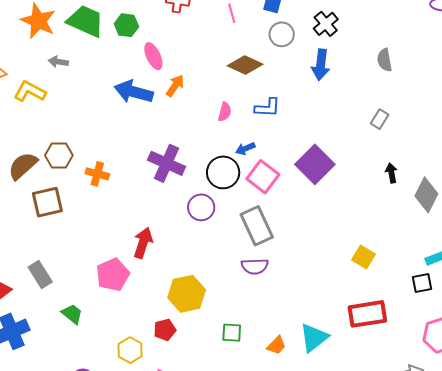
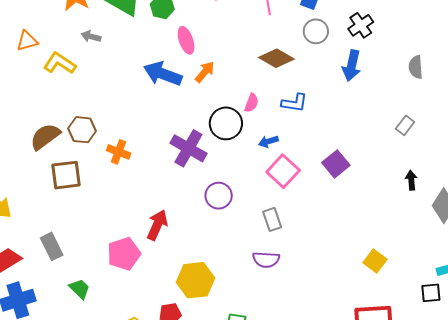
purple square: (315, 164) -> (336, 164), size x0.7
black circle: (223, 172) -> (226, 123), moved
gray rectangle: (257, 226) -> (272, 219), size x0.6

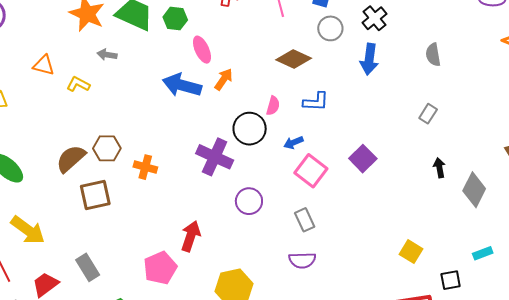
orange triangle: (27, 41) -> (44, 65), turned 35
yellow L-shape: (60, 63) -> (78, 84), size x0.7
black square: (431, 293) -> (451, 280), moved

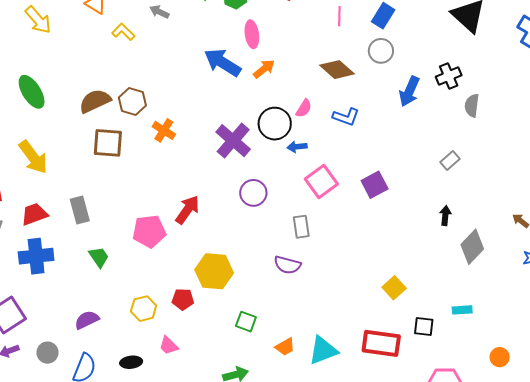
black cross: (375, 18) -> (449, 76), moved
blue arrow: (293, 143) -> (297, 147), moved

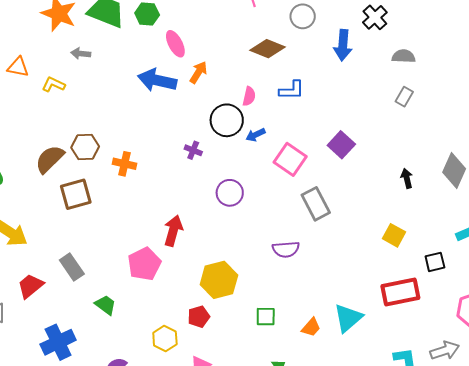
gray semicircle: (472, 106) -> (404, 56), moved, turned 105
purple cross: (233, 141) -> (193, 150), size x0.5
black arrow: (445, 216) -> (407, 178), moved
gray rectangle: (301, 227) -> (316, 204), moved, size x1.4
blue cross: (36, 256) -> (58, 342), moved

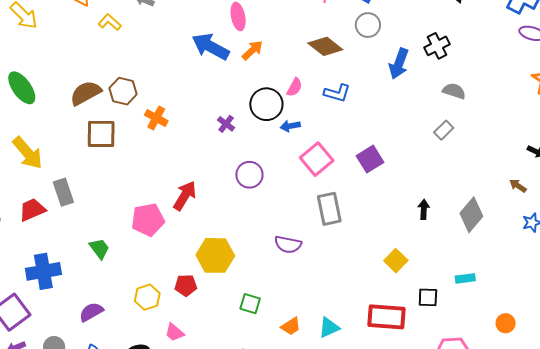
gray rectangle: (72, 267) -> (63, 192), moved
cyan triangle: (348, 318) -> (329, 328), size x0.7

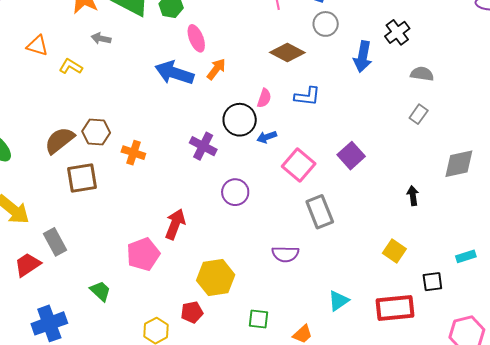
purple cross: (226, 124) -> (203, 146), size x1.5
gray diamond: (471, 215) -> (459, 164), moved, turned 48
cyan triangle: (329, 328) -> (338, 301), moved

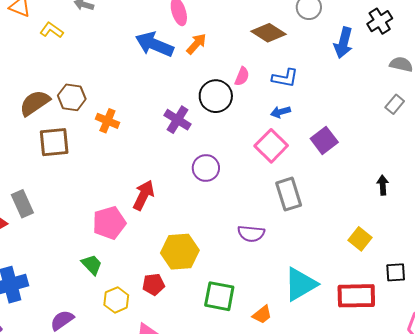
blue arrow: (267, 137) -> (281, 112), moved
green trapezoid: (100, 291) -> (92, 265), moved
cyan triangle: (338, 301) -> (300, 284), size x1.6
green square: (258, 319) -> (219, 296), size x1.5

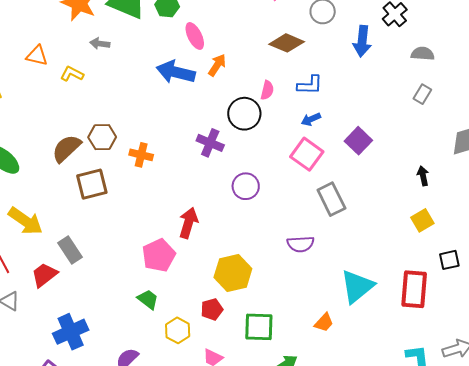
yellow square: (360, 239) -> (422, 220), moved, turned 30
green square: (219, 296) -> (259, 327), moved
red rectangle: (356, 296) -> (414, 289), turned -75

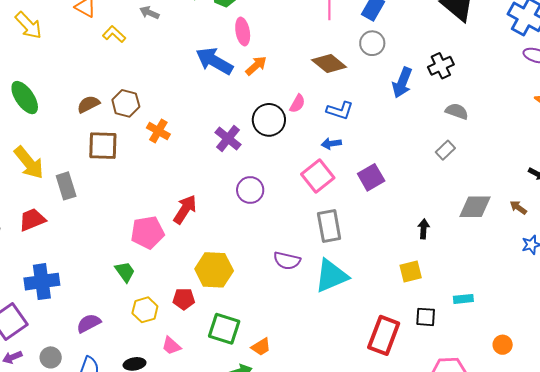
brown semicircle: (66, 148) -> (88, 104), size x0.7
gray rectangle: (70, 250) -> (66, 186), moved
cyan triangle: (357, 286) -> (331, 276), moved
orange trapezoid: (324, 322) -> (261, 347), moved

